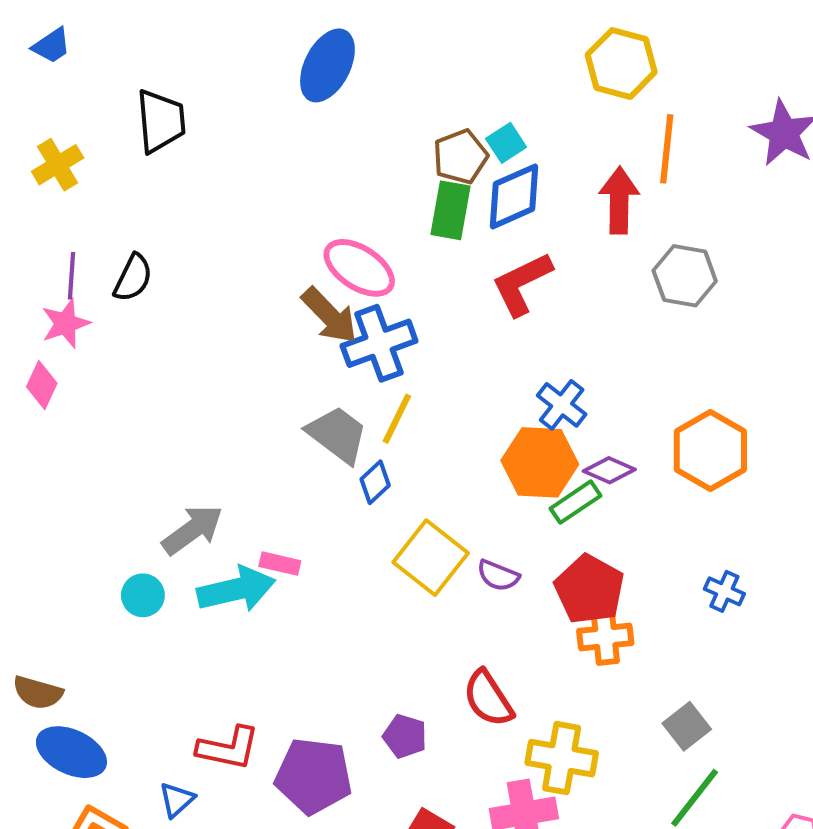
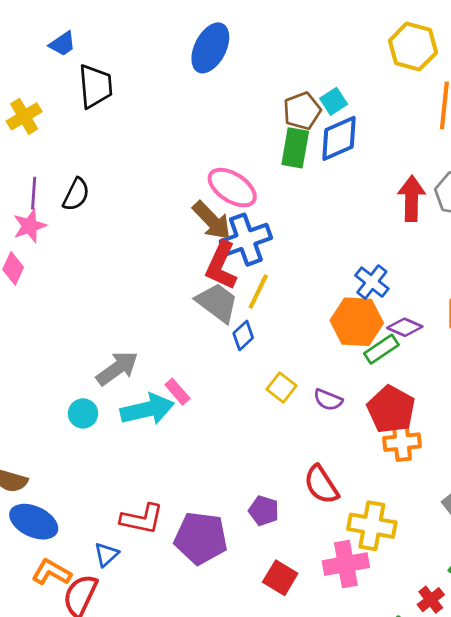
blue trapezoid: (52, 46) -> (62, 44), moved
red arrow: (619, 200) -> (412, 199), moved
red L-shape: (522, 284) -> (221, 266), moved, turned -39
yellow square: (431, 558) -> (282, 387), size x0.6
pink rectangle: (280, 564) -> (177, 392), turned 36

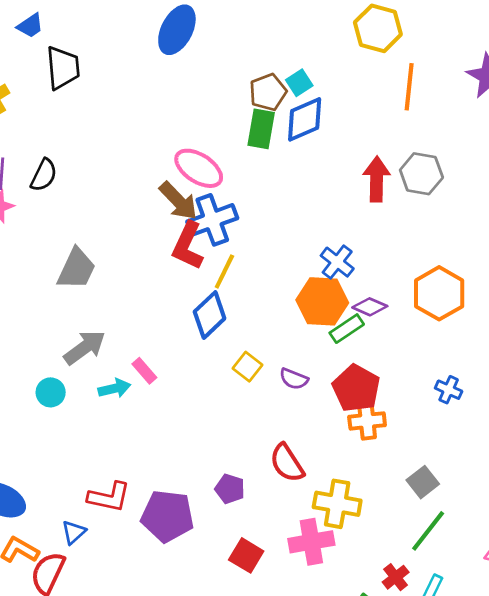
gray trapezoid: (217, 303) -> (76, 269), moved, turned 78
blue diamond: (243, 335) -> (210, 315), size x1.6
cyan arrow: (147, 409) -> (114, 388), size x0.6

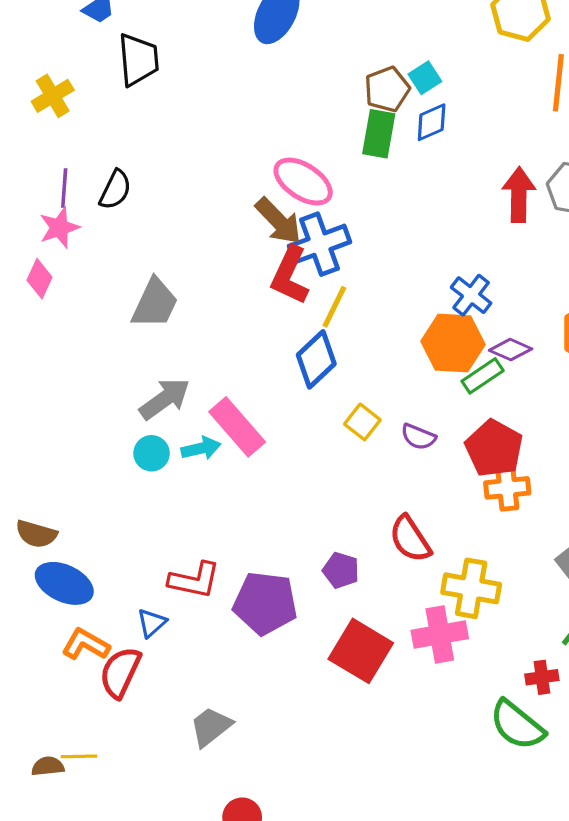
blue diamond: (305, 119) -> (432, 122), size x0.7
pink rectangle: (144, 371) -> (237, 427), size x1.8
cyan circle: (51, 392) -> (152, 453), moved
red square: (246, 555) -> (361, 651), size x1.5
red cross: (396, 577) -> (542, 677), turned 30

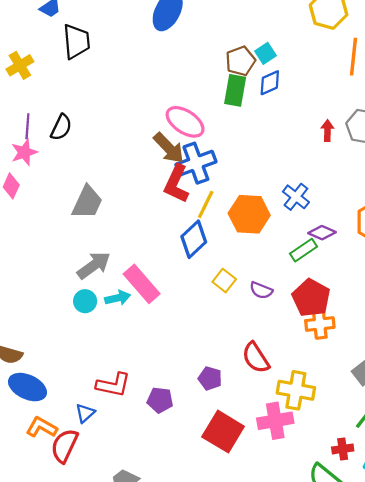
red arrow: (519, 195) -> (327, 131), size x0.6
orange hexagon: (453, 343) -> (249, 214), moved
purple pentagon: (265, 603) -> (160, 400), size x0.6

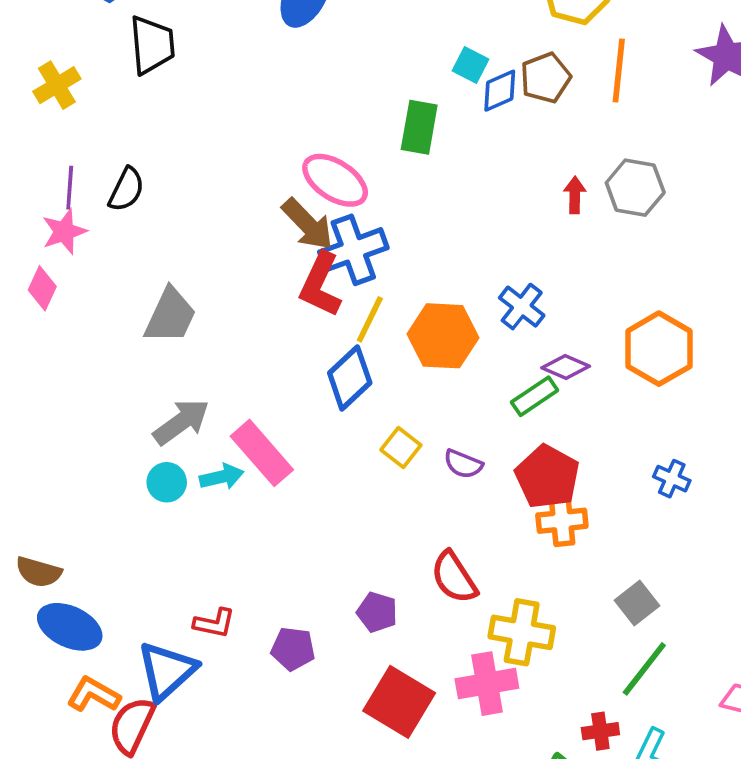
cyan square: (265, 53) -> (470, 65), turned -30
brown pentagon: (240, 61) -> (546, 78), moved
blue diamond: (270, 83) -> (500, 91), moved
red L-shape: (113, 385) -> (214, 623), size x0.7
blue triangle: (85, 413) -> (167, 671), size x1.8

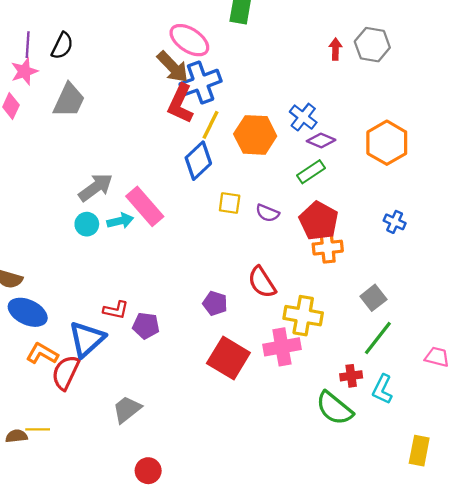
gray trapezoid: (170, 316) -> (69, 100), moved
purple diamond: (566, 367) -> (321, 141), moved
yellow square: (401, 447) -> (230, 203), turned -30
purple pentagon: (293, 649) -> (146, 326), moved

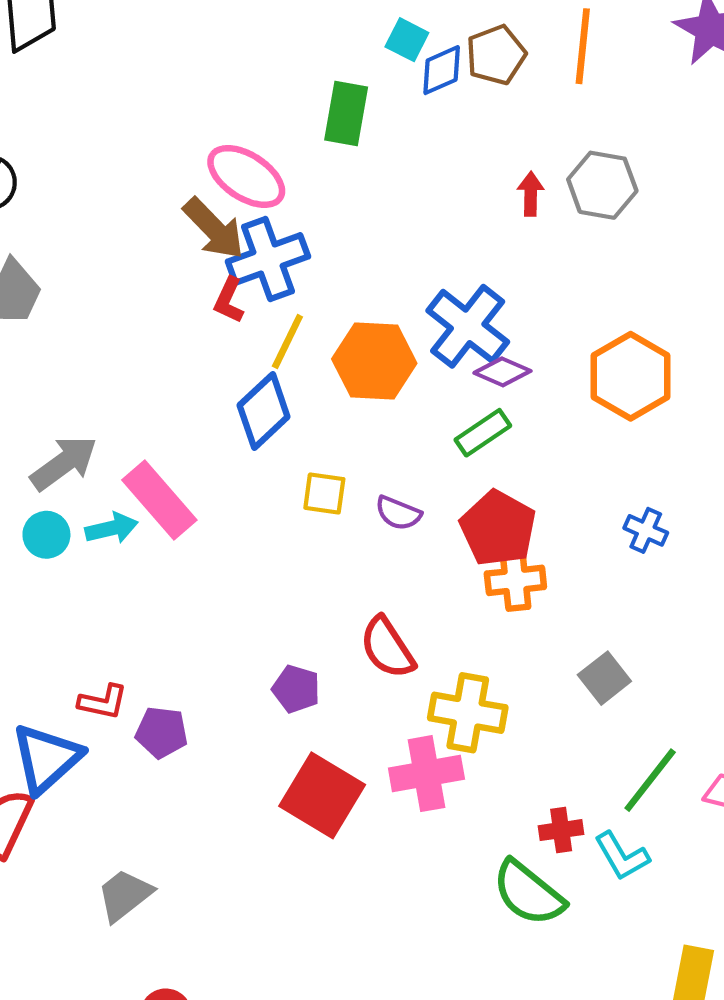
red L-shape: (180, 104) -> (229, 300), size x0.6
blue cross: (303, 117) -> (468, 326), size x1.5
green line: (378, 338) -> (650, 780), moved
cyan L-shape: (382, 389) -> (622, 856), turned -56

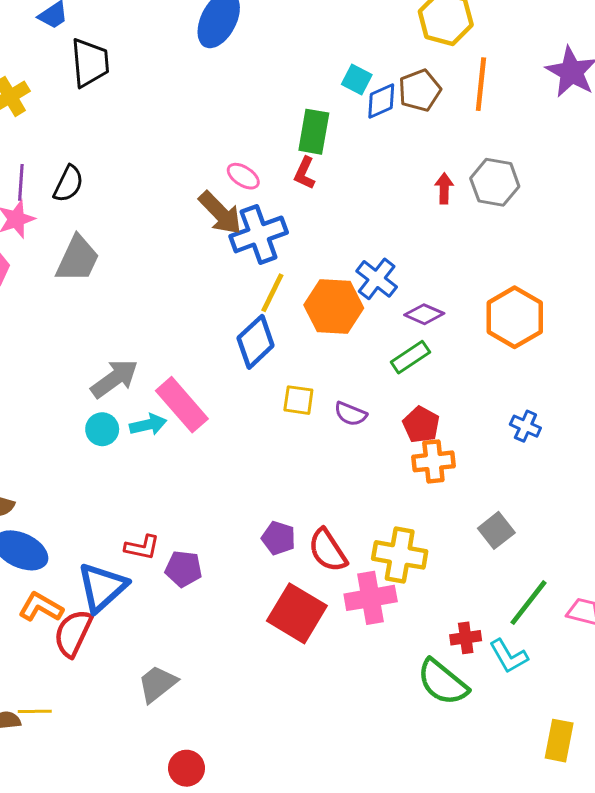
pink ellipse: (246, 176) -> (243, 176), size x0.6
red L-shape: (229, 300) -> (305, 173), moved
blue cross: (468, 326) -> (377, 279), moved, size x0.7
red pentagon: (498, 528) -> (421, 425), size x0.7
red semicircle: (387, 648) -> (328, 550), moved

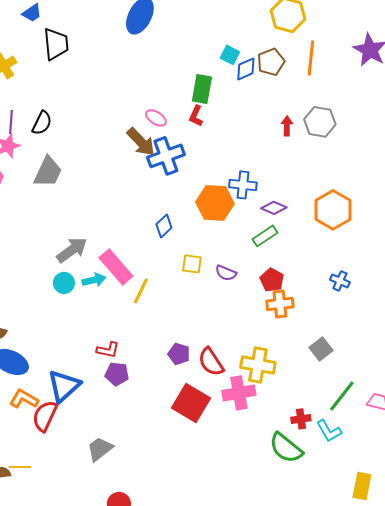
blue cross: (377, 279) -> (243, 185), turned -32
yellow line: (272, 293) -> (141, 291), moved
blue diamond: (256, 342) -> (164, 226), size x0.7
red L-shape: (142, 547) -> (108, 350), moved

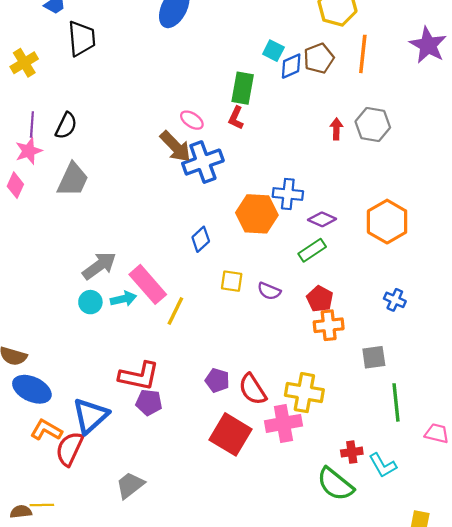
gray square: (321, 349) -> (374, 357), moved, turned 30
red L-shape: (108, 350) -> (139, 376), size x1.6
green line: (342, 396) -> (396, 402), moved, turned -44

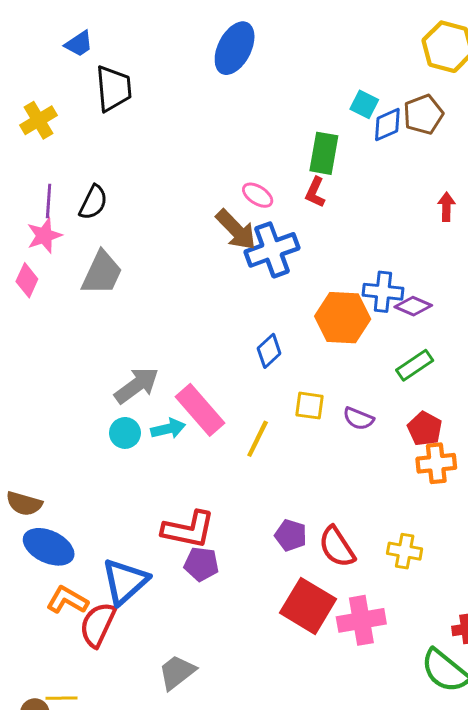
purple diamond: (322, 219) -> (413, 306), moved
yellow line: (175, 311) -> (258, 439), moved
yellow cross: (304, 393) -> (405, 551), size x0.7
pink cross: (283, 423) -> (361, 620), moved

